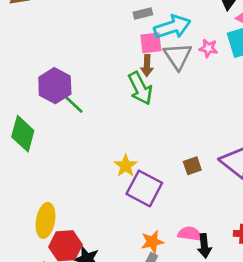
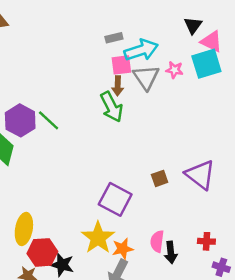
purple hexagon: (55, 86) -> (20, 120), moved
yellow star: (126, 166) -> (98, 238), moved, size x1.5
pink semicircle: (190, 234) -> (157, 241), turned -90

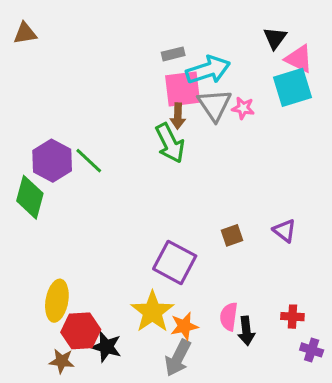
pink square: (121, 65) -> (183, 89), size x1.4
pink star: (174, 70) -> (243, 108), moved
purple triangle: (200, 175) -> (285, 231), size x0.6

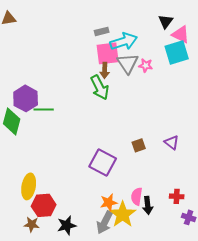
green line: (89, 161) -> (44, 109), moved, turned -42
yellow star: (152, 312) -> (123, 214), moved
black star: (106, 347) -> (67, 225), moved, turned -30

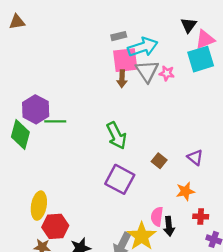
pink triangle: (181, 34) -> (205, 39), turned -48
green arrow: (100, 87) -> (116, 136), moved
brown square: (139, 145) -> (159, 161), turned -32
orange star: (109, 202) -> (185, 191), moved

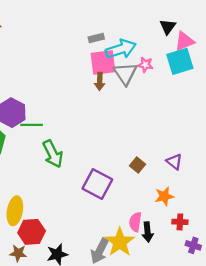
pink star: (167, 73) -> (145, 65), moved
green arrow: (116, 136) -> (53, 154), moved

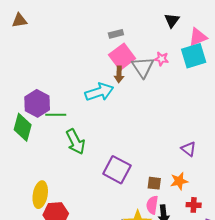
black triangle: (168, 27) -> (172, 20), moved
cyan arrow: (121, 49) -> (99, 92), moved
pink square: (103, 62) -> (122, 57), turned -30
brown square: (138, 165) -> (154, 183), moved, turned -32

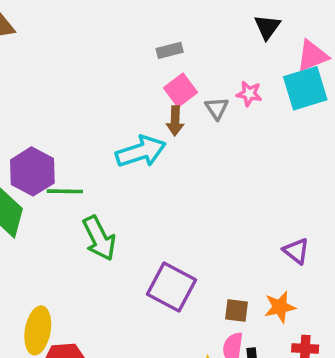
pink square: (122, 57) -> (181, 90), size x0.7
gray triangle: (143, 67) -> (217, 108), size x0.6

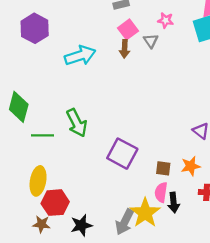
pink star: (249, 94) -> (166, 20), moved
cyan arrow: (141, 152) -> (80, 56), moved
purple hexagon: (32, 171) -> (35, 28), moved
green line: (65, 191) -> (43, 135), moved

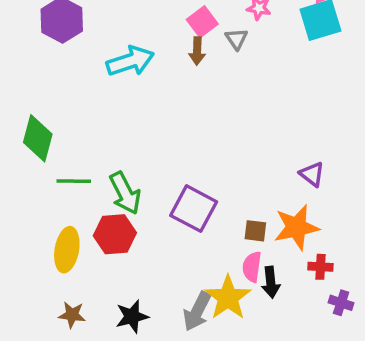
green arrow: (77, 123) -> (125, 193), moved
orange star: (191, 166) -> (296, 227), size x1.5
red hexagon: (55, 203) -> (115, 234), moved

